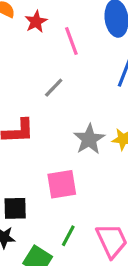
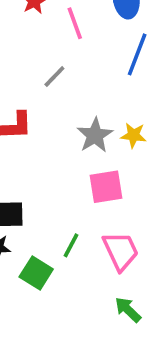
pink square: (62, 184) -> (106, 187), moved

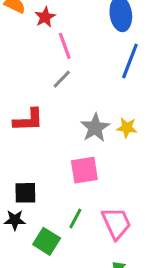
pink line: (75, 23) -> (65, 46), moved
pink square: (106, 187) -> (84, 170), moved

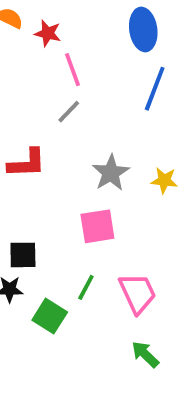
red star: (45, 17) -> (48, 33), turned -30
yellow star: (127, 128) -> (164, 180), moved

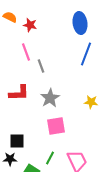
pink line: (73, 70) -> (26, 52), moved
gray line: (69, 112) -> (41, 66), turned -64
gray star: (111, 173) -> (50, 98), moved

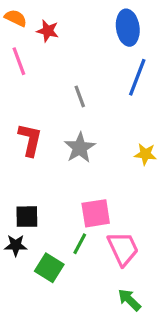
pink line: (26, 52) -> (19, 61), moved
gray line: (41, 66) -> (80, 96), moved
red L-shape: (19, 93) -> (30, 140), turned -75
pink square: (56, 126) -> (96, 213), moved

